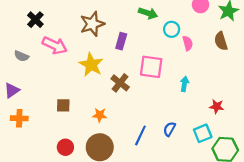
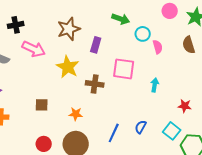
black cross: (35, 20) -> (16, 25), turned 35
brown cross: (120, 83) -> (95, 84), turned -30
cyan square: (203, 133) -> (172, 131), turned -30

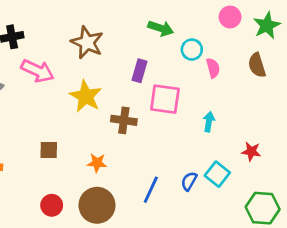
brown star: (69, 29) -> (87, 42), turned -30
purple rectangle: (96, 45) -> (139, 71), moved
cyan square: (172, 131) -> (217, 174), moved

